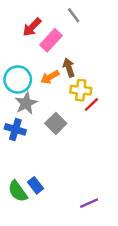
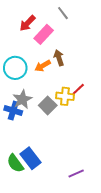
yellow cross: (81, 90) -> (65, 96), moved
gray star: (26, 103) -> (22, 99), moved
blue rectangle: (36, 185) -> (30, 158), size x1.5

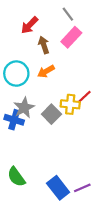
pink rectangle: (44, 34) -> (71, 37), moved
brown arrow: (59, 58) -> (44, 45), moved
blue rectangle: (30, 158) -> (58, 188), moved

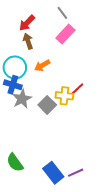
brown arrow: (44, 45) -> (28, 41), moved
blue cross: (14, 120) -> (13, 85), moved

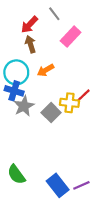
gray line: (62, 13) -> (54, 14), moved

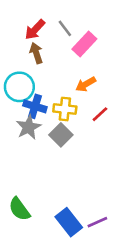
gray line: (54, 14) -> (65, 28), moved
orange arrow: (46, 70) -> (86, 84), moved
blue cross: (14, 91) -> (35, 106), moved
yellow cross: (69, 103) -> (65, 109), moved

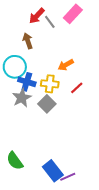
red arrow: (35, 30) -> (37, 16), moved
pink rectangle: (84, 44) -> (73, 14), moved
purple line: (97, 222) -> (68, 177), moved

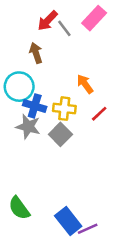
orange arrow: (66, 65) -> (85, 84), turned 84
gray star: (22, 98) -> (28, 127), turned -30

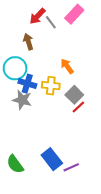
red line: (99, 114) -> (78, 107), moved
gray square: (60, 134) -> (74, 95), moved
blue rectangle: (68, 221) -> (52, 159), moved
purple line: (88, 229) -> (71, 167), moved

